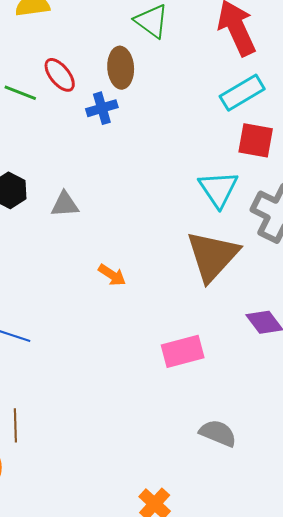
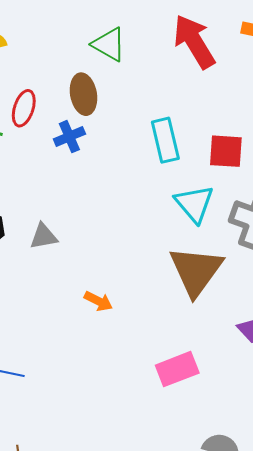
red ellipse: (60, 75) -> (24, 108), turned 63
cyan rectangle: (242, 93) -> (165, 140), moved, turned -66

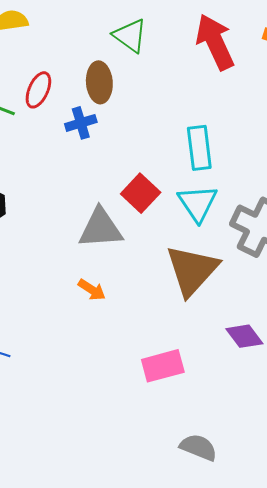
cyan rectangle: (165, 140) -> (199, 148), moved
red square: (226, 151) -> (141, 193), moved, turned 33
gray triangle: (44, 236) -> (101, 228), moved, size x1.6

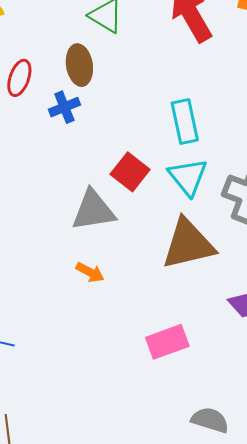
brown triangle: (192, 270) -> (188, 244), turned 40

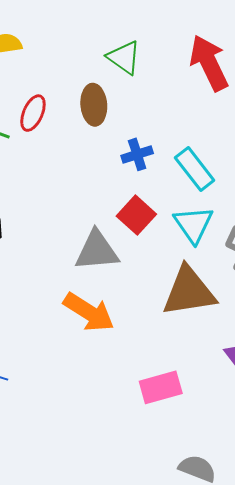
blue cross: (64, 107) -> (137, 154), moved
cyan rectangle: (185, 122) -> (195, 169), turned -30
orange arrow: (90, 272) -> (89, 312), size x1.8

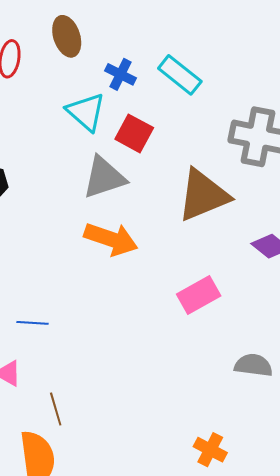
blue cross: (137, 154) -> (121, 74), turned -32
cyan triangle: (194, 224) -> (86, 112), moved

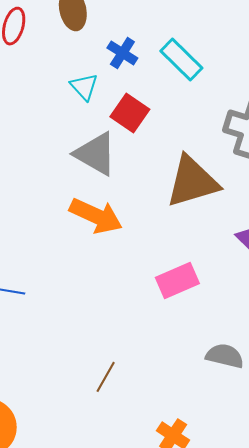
cyan triangle: (86, 112) -> (84, 87), size x0.7
gray triangle: (104, 177) -> (96, 154), turned 42
brown line: (56, 409) -> (106, 377), moved, turned 40

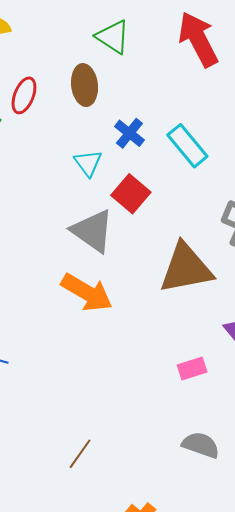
pink rectangle: (177, 280) -> (192, 369), moved, size x0.7

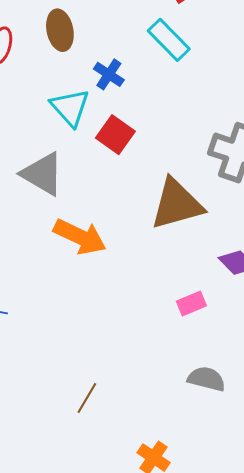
cyan rectangle: (187, 146) -> (169, 40), moved
cyan triangle: (88, 163) -> (70, 107), size x1.4
gray triangle: (93, 231) -> (42, 174), moved

